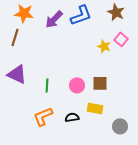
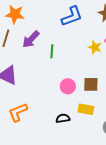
purple arrow: (54, 19) -> (31, 39), moved
green line: (47, 85) -> (52, 51), moved
orange L-shape: (43, 116) -> (18, 112), moved

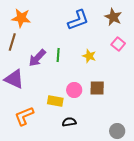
purple arrow: (31, 39) -> (37, 58), moved
yellow star: (95, 47) -> (89, 56), moved
yellow rectangle: (86, 109) -> (55, 101), moved

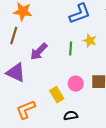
green line: (58, 55) -> (71, 49), moved
yellow star: (89, 56) -> (90, 41), moved
yellow rectangle: (55, 101) -> (57, 95), turned 49

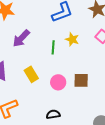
purple arrow: (39, 52) -> (21, 38), moved
yellow rectangle: (57, 95) -> (31, 74), moved

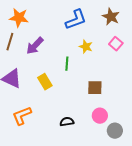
green line: (53, 47) -> (67, 64), moved
pink circle: (58, 82) -> (100, 116), moved

